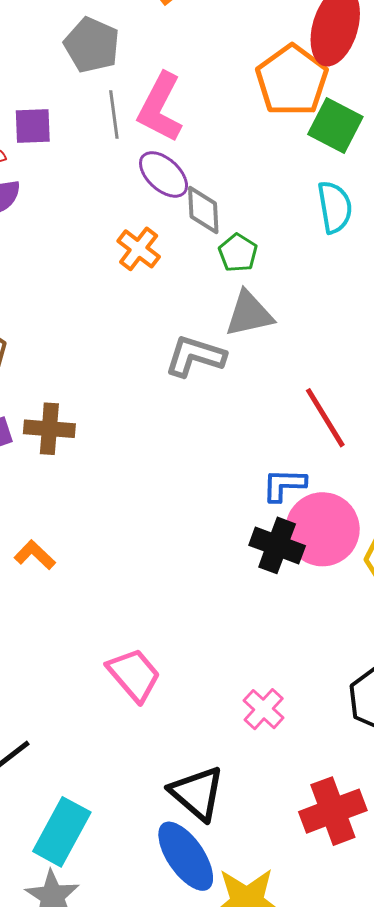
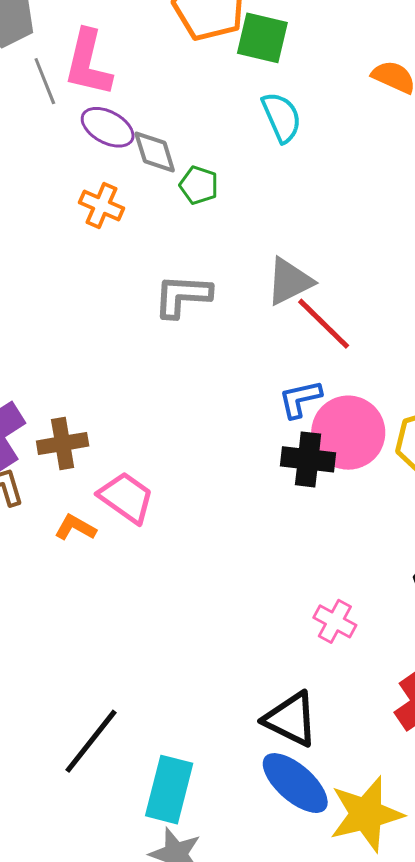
gray triangle: (249, 314) -> (289, 281), moved
brown cross: (49, 429) -> (63, 444), moved
pink trapezoid: (134, 675) -> (126, 498), moved

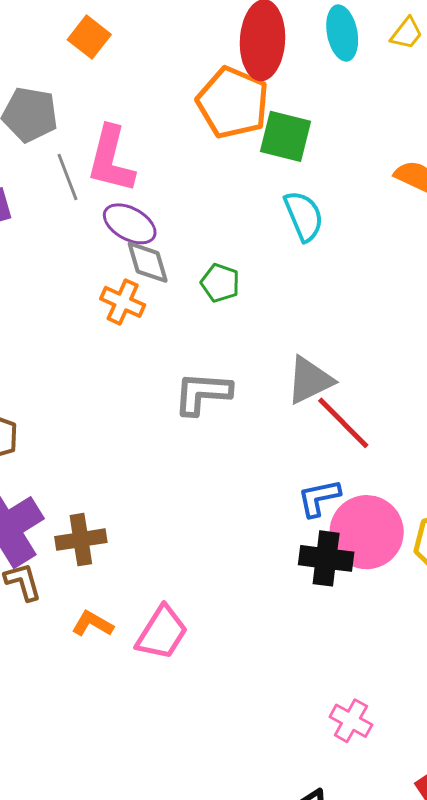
gray diamond: (155, 152) -> (148, 262), moved
pink trapezoid: (126, 498) -> (162, 633), moved, turned 86

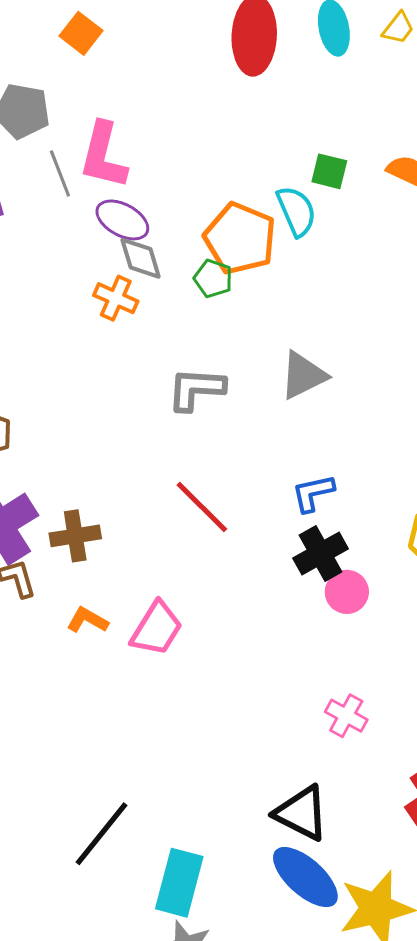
orange pentagon: (233, 103) -> (240, 238), moved
green square: (286, 136) -> (329, 171), moved, size x0.7
red line: (343, 423) -> (202, 507), moved
pink circle: (367, 532) -> (347, 592), moved, size x0.6
black cross: (326, 558) -> (321, 554), turned -36

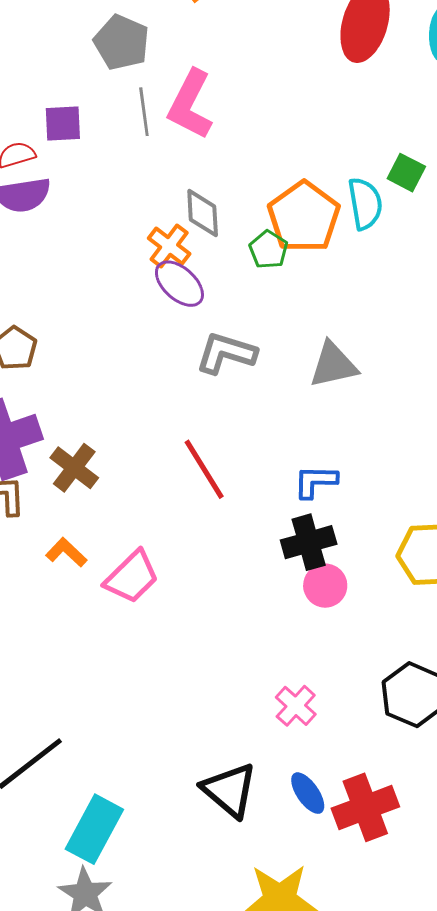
purple ellipse: (122, 220) -> (179, 284), moved
brown cross: (75, 536) -> (74, 468), turned 33
blue ellipse: (305, 877) -> (308, 793), moved, size x0.6

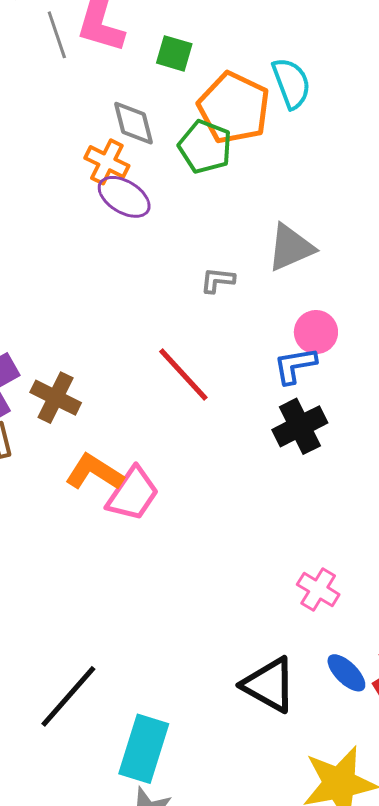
green square: (406, 173) -> (174, 53), moved
green pentagon: (268, 250) -> (205, 147), size x1.4
gray L-shape: (226, 353) -> (218, 280), moved, size x0.6
orange L-shape: (66, 552) -> (94, 472), moved, size x1.4
pink circle: (325, 586) -> (316, 332), moved

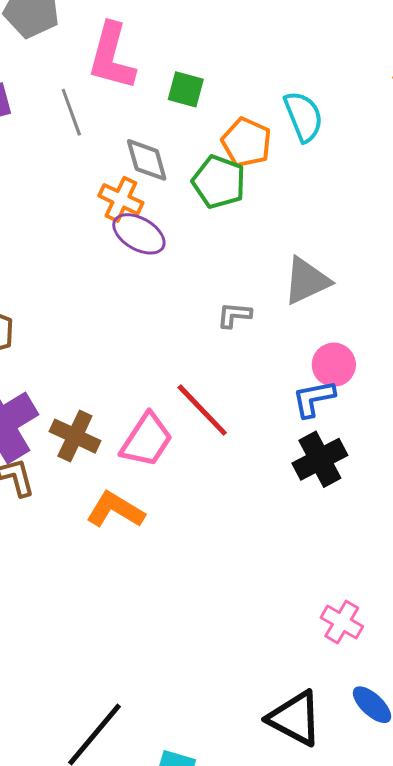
gray line: (57, 35) -> (71, 112), moved
orange pentagon: (234, 108) -> (247, 142), size x0.7
pink trapezoid: (133, 494) -> (147, 440), moved

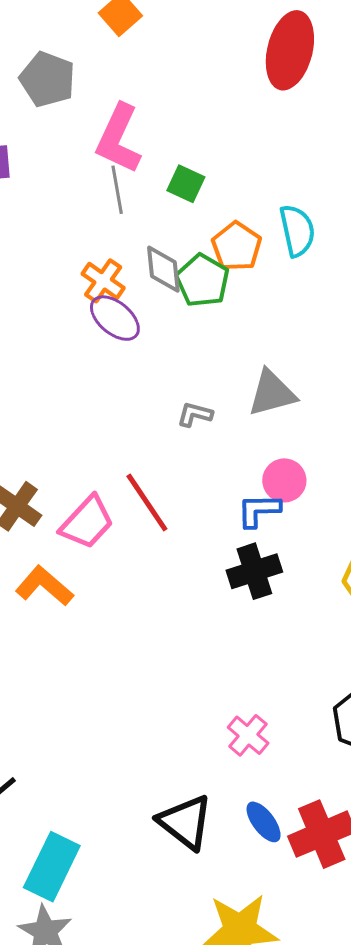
gray line: (71, 112) -> (117, 190), moved
gray diamond: (147, 160) -> (163, 269), moved

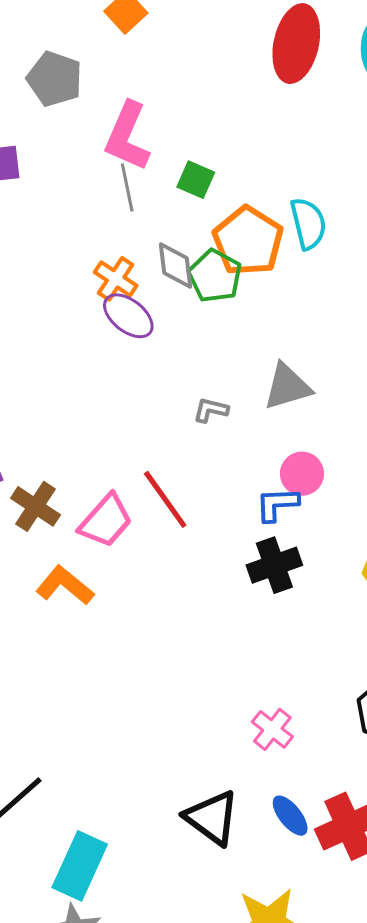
orange pentagon: (237, 246) -> (248, 241), size x1.4

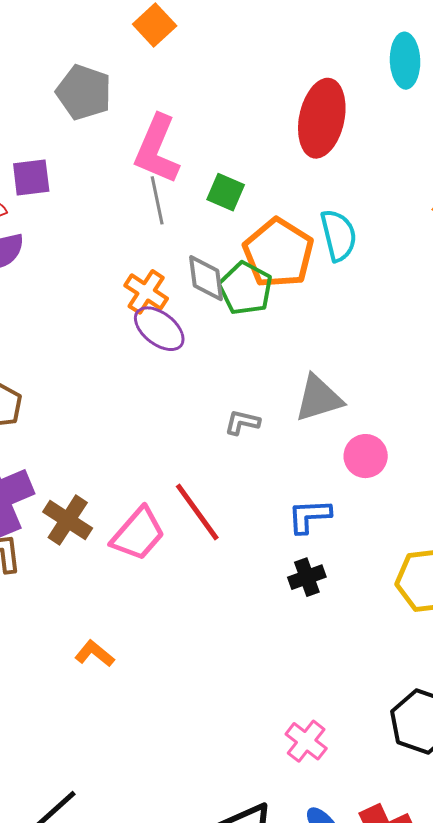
red ellipse: (296, 44) -> (322, 118), moved
pink circle: (302, 474) -> (366, 456), moved
black cross: (274, 565) -> (307, 577), size x0.7
orange L-shape: (65, 585) -> (95, 654), moved, size x0.7

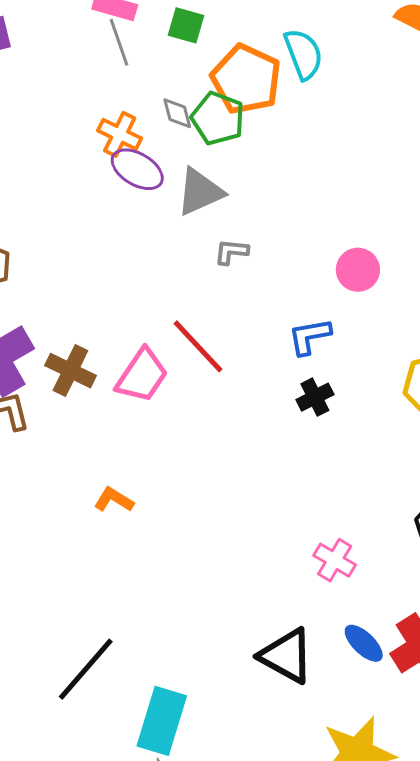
gray diamond: (206, 278) -> (177, 113), size x0.7
gray triangle: (319, 398) -> (200, 192), moved

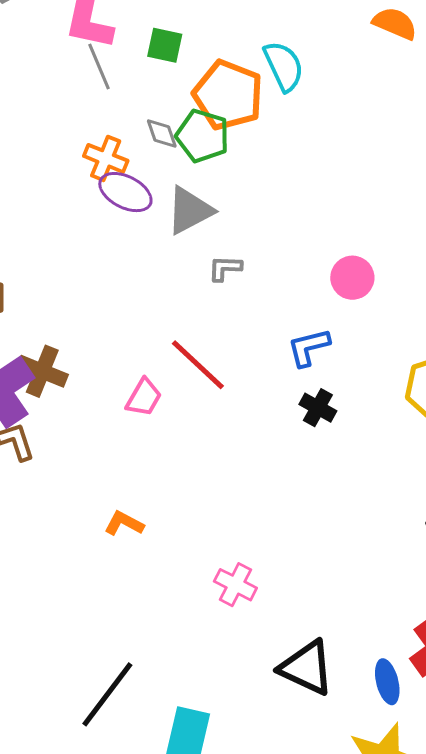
brown cross: (70, 371) -> (42, 371), moved
pink trapezoid: (142, 375) -> (144, 397), size x0.7
black cross: (315, 397) -> (318, 408), turned -30
pink cross: (335, 560) -> (235, 585), moved
blue ellipse: (364, 643) -> (387, 682), moved, turned 36

